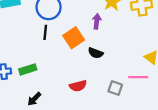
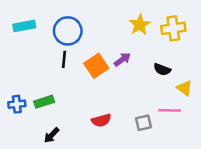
purple arrow: (97, 21) -> (122, 59), moved, turned 48
black semicircle: (96, 53) -> (162, 69), moved
gray square: (115, 88) -> (143, 123), turned -32

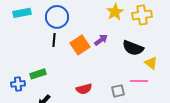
black semicircle: (162, 69) -> (133, 48), size x1.5
blue cross: (17, 104) -> (18, 84), moved

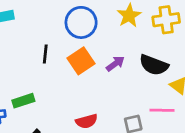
blue circle: (57, 17) -> (81, 22), moved
purple arrow: (101, 40) -> (115, 64), moved

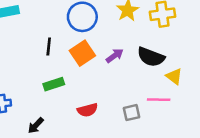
green rectangle: (23, 101) -> (54, 84), moved

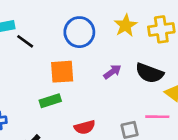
black line: (49, 47) -> (25, 41), moved, turned -60
orange square: (82, 53) -> (62, 72), moved, turned 30

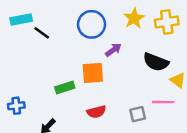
orange square: (62, 72) -> (93, 73), moved
purple arrow: (112, 72) -> (113, 50), moved

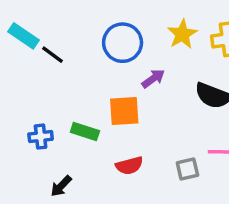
cyan rectangle: (21, 20) -> (24, 36), turned 45
green rectangle: (65, 87) -> (85, 131), turned 36
blue cross: (16, 106) -> (41, 137), moved

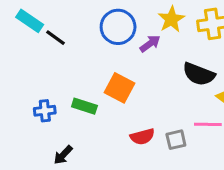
purple arrow: (153, 79) -> (150, 44), moved
orange square: (124, 111) -> (120, 88), turned 32
red semicircle: (129, 166) -> (142, 137), moved

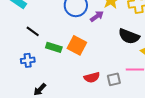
black line: (56, 38) -> (33, 31), moved
green rectangle: (84, 106) -> (54, 47), moved

